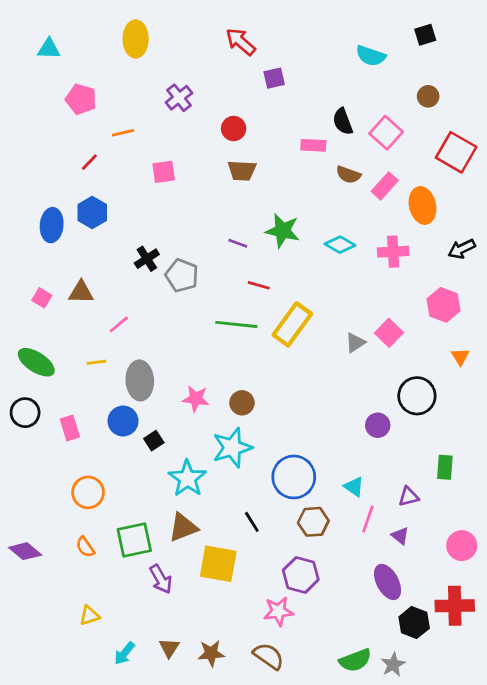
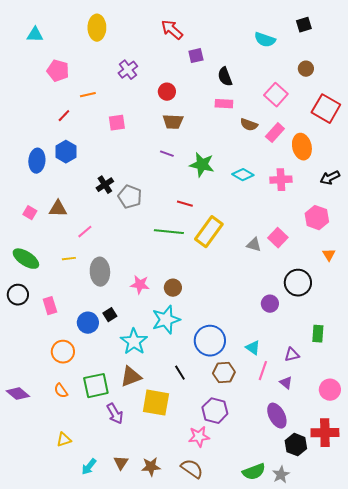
black semicircle: (343, 122) -> (225, 77), moved
purple line: (238, 243) -> (167, 154), moved
gray triangle: (355, 343) -> (254, 245), turned 49
blue circle: (123, 421) -> (88, 323), moved

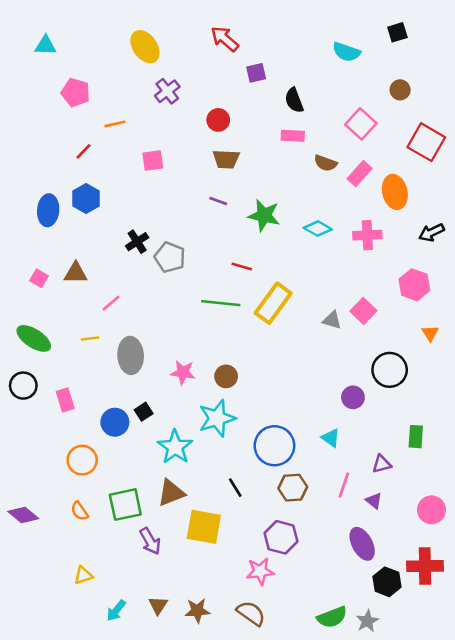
yellow ellipse: (97, 28) -> (145, 47), moved, turned -35
cyan triangle: (253, 348) -> (331, 438), moved

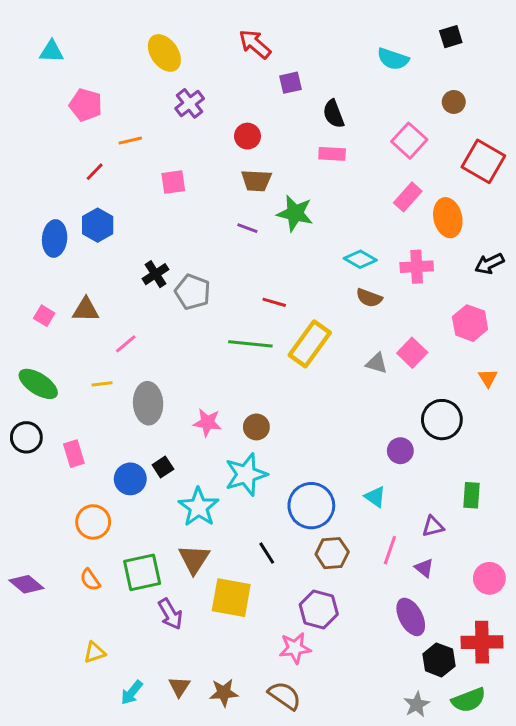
brown semicircle: (326, 163) -> (369, 298), moved
green star: (264, 215) -> (295, 213), moved
brown triangle: (171, 493) -> (194, 559), turned -36
green semicircle: (332, 617) -> (469, 700), moved

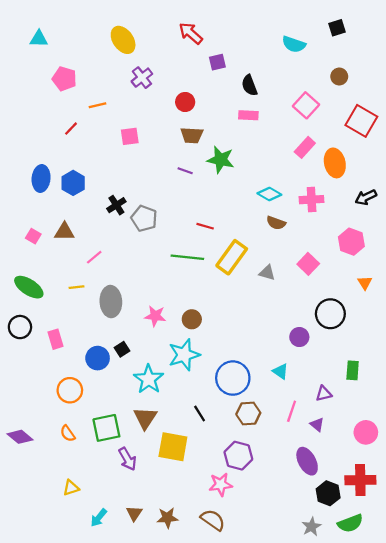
blue hexagon: (98, 225) -> (73, 183), moved
gray triangle: (377, 363) -> (267, 273), moved

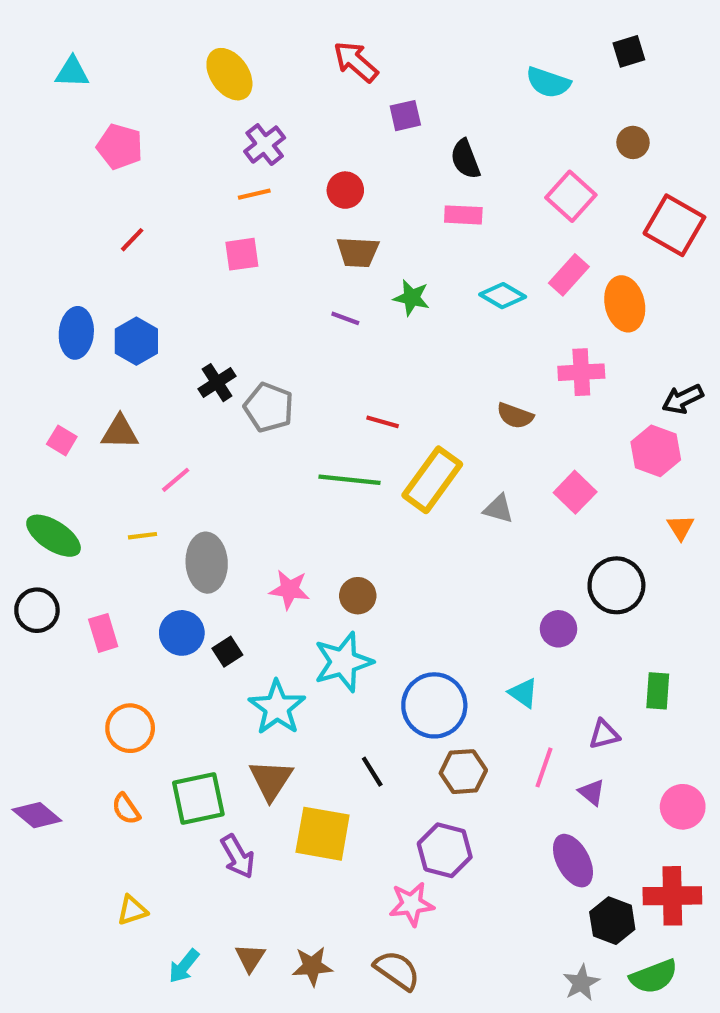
orange line: (98, 105) -> (254, 194), moved
green star: (221, 160) -> (412, 298), size x0.7
cyan diamond: (269, 194) -> (503, 296), moved
black arrow: (366, 197) -> (683, 399), moved
blue circle: (98, 358) -> (182, 633), moved

